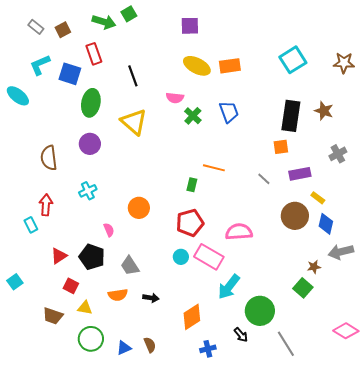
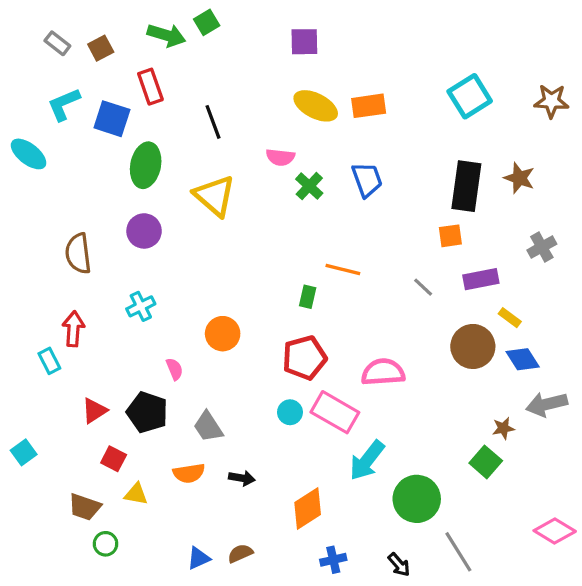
blue diamond: (326, 224) -> (523, 359), turned -45
black arrow: (241, 335) -> (399, 565), moved
green circle: (91, 339) -> (106, 544), moved, size x0.6
brown semicircle: (150, 345) -> (240, 553), turned -91

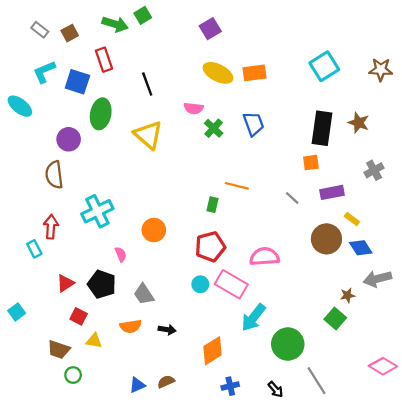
purple square: (304, 42) -> (210, 29), turned -30
purple circle: (144, 231) -> (69, 139), moved
cyan cross: (141, 306) -> (97, 211), size x1.6

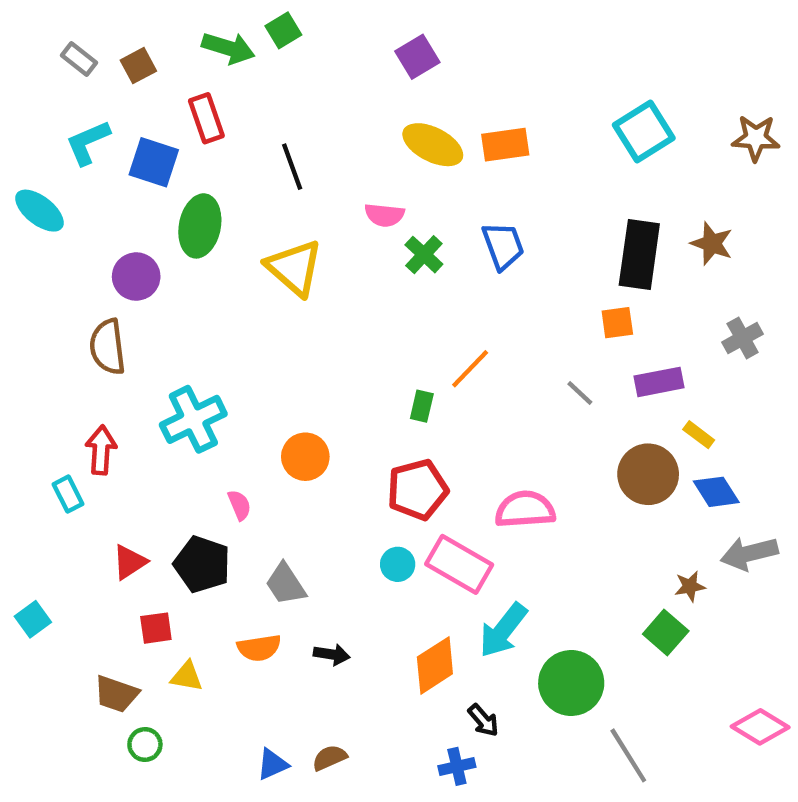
orange line: (237, 186) -> (470, 369), turned -60
red square: (79, 316) -> (156, 628), turned -35
orange diamond: (212, 351) -> (435, 665), moved
black arrow: (276, 389) -> (483, 720), moved

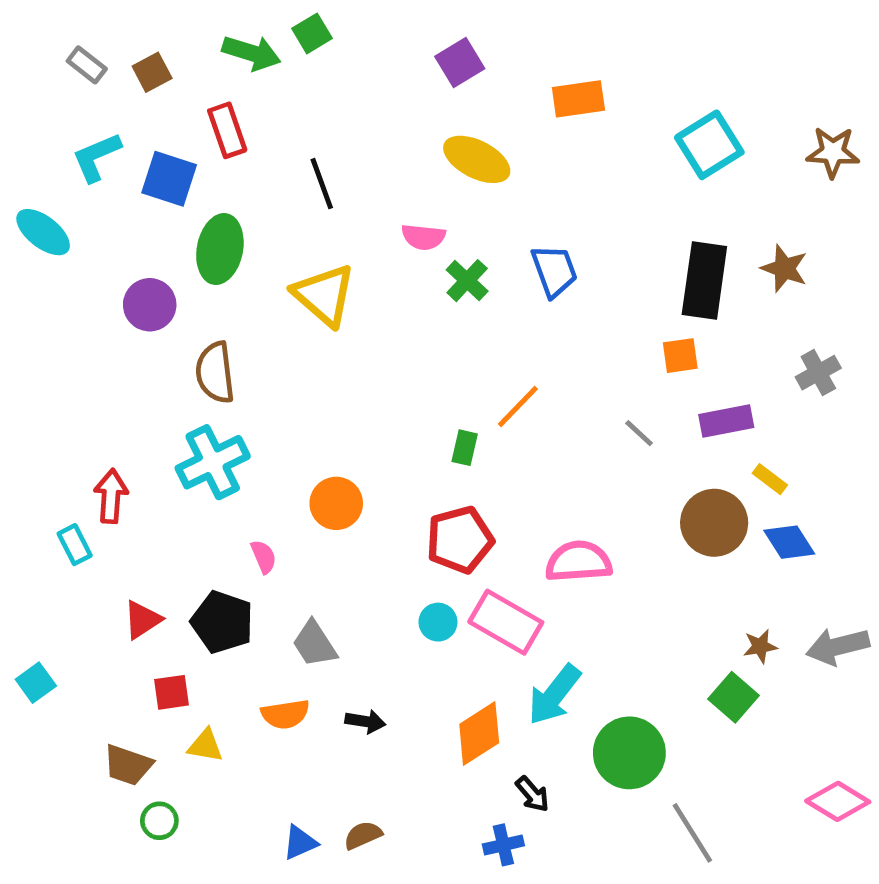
orange rectangle: (505, 145) -> (578, 99), moved
brown semicircle: (108, 347) -> (215, 373), moved
gray arrow: (749, 553) -> (838, 646), moved

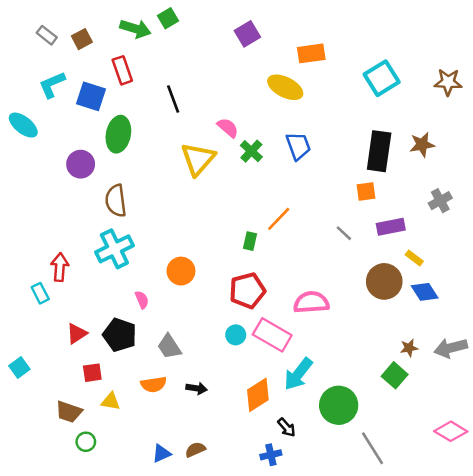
yellow ellipse: (477, 159) -> (285, 87), moved
pink semicircle: (423, 237) -> (228, 128), turned -145
brown star: (784, 268) -> (422, 145), turned -30
yellow triangle: (324, 295) -> (198, 159), moved, turned 30

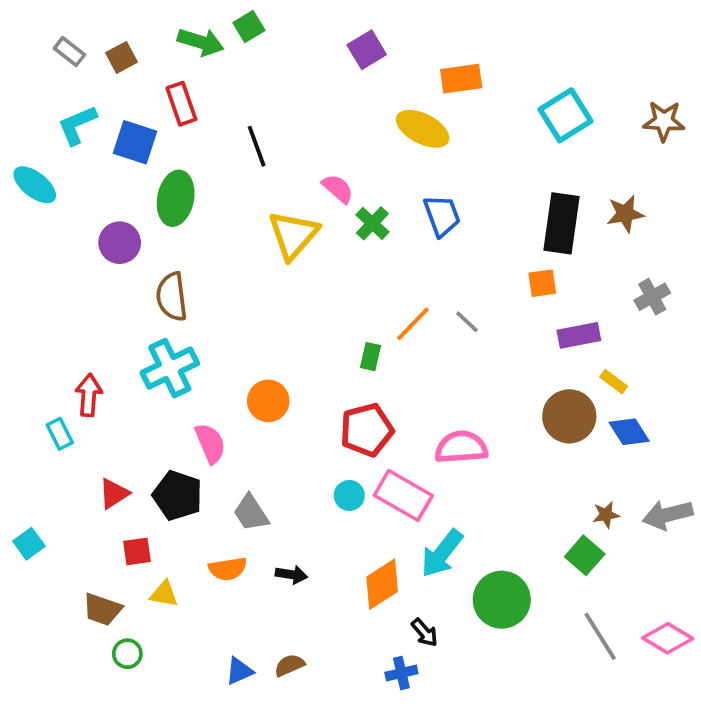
gray line: (344, 233) -> (467, 322), moved
pink semicircle: (142, 300) -> (210, 443), size x1.5
gray line: (373, 448) -> (600, 636), moved

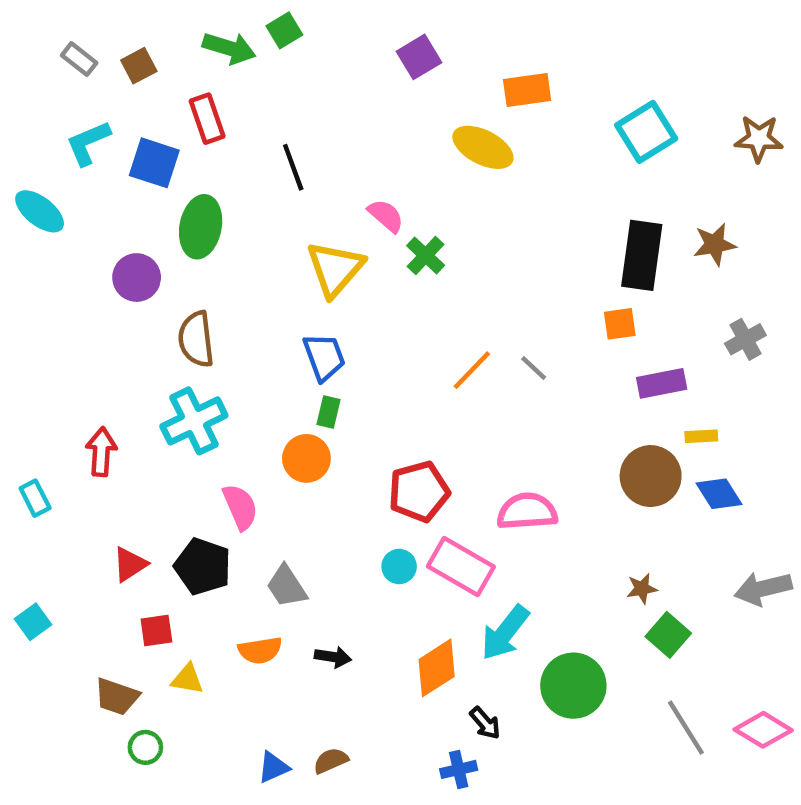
blue trapezoid: (442, 216) -> (324, 357), moved
green rectangle: (371, 357) -> (329, 412), moved
yellow rectangle: (614, 382) -> (701, 436), turned -40
cyan rectangle: (60, 434) -> (35, 498), moved
brown star: (606, 515) -> (642, 589), moved

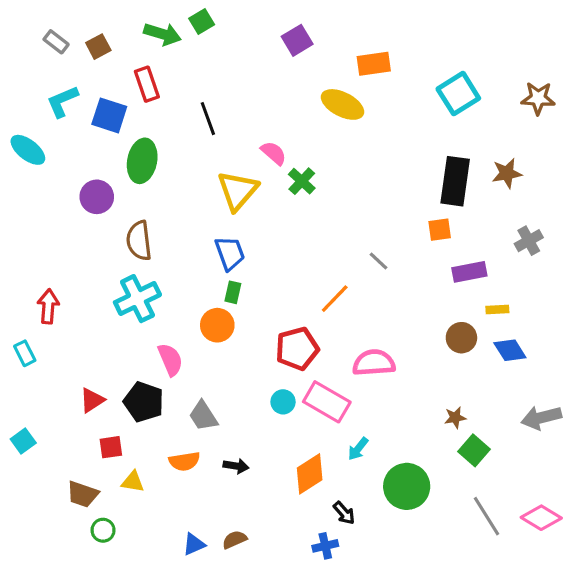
orange line: (472, 370) -> (335, 299), moved
red arrow: (101, 452) -> (48, 306), moved
brown circle: (651, 476) -> (461, 338), size x0.7
cyan arrow: (505, 633) -> (358, 449), size x0.6

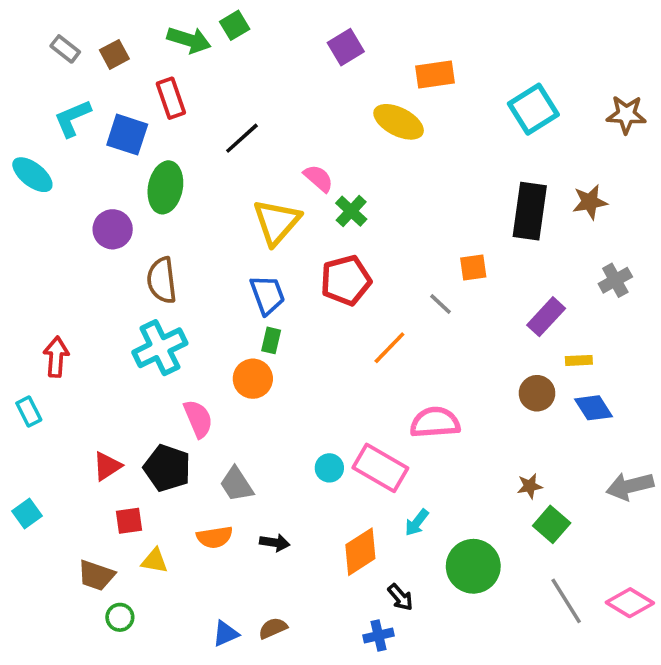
black line: (208, 119) -> (242, 138), turned 68
orange square: (440, 230) -> (473, 268), moved
purple rectangle: (469, 272) -> (546, 317), turned -36
red pentagon: (297, 349) -> (346, 280), moved

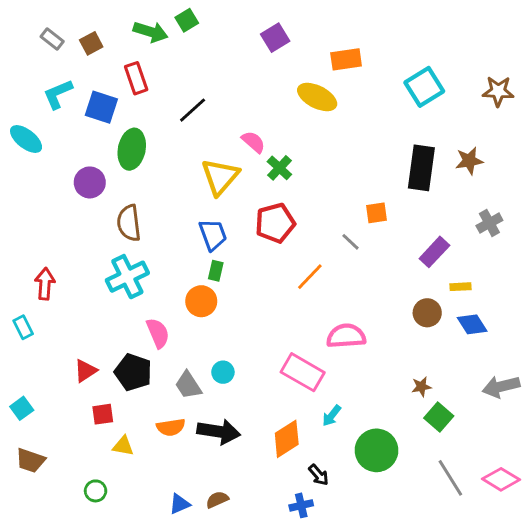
cyan circle: (329, 468) -> (223, 372), moved
black arrow: (275, 543) -> (219, 432), size x1.8
brown trapezoid: (96, 575) -> (30, 460), moved

